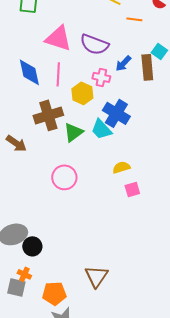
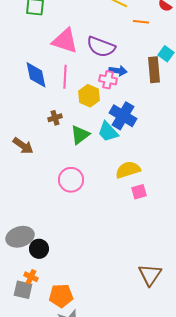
blue arrow: (123, 63) -> (118, 71), moved, turned -126
brown cross: (48, 115) -> (55, 118), size x0.5
yellow semicircle: (121, 167) -> (128, 170), size x1.4
brown triangle: (96, 276) -> (150, 275), moved

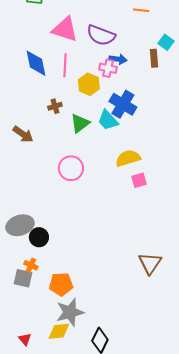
brown rectangle: (154, 70) -> (154, 58), size x0.7

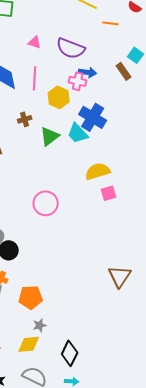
pink triangle: (65, 29) -> (35, 42), size x0.5
brown rectangle: (154, 58) -> (124, 71), turned -30
pink circle: (71, 168) -> (46, 203), moved
gray star: (70, 312) -> (40, 325), size x0.5

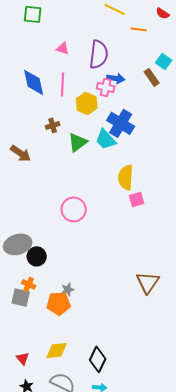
purple semicircle: (71, 48) -> (99, 54), turned -104
yellow semicircle: (98, 171) -> (126, 177), turned -70
gray star: (40, 325) -> (68, 289), moved

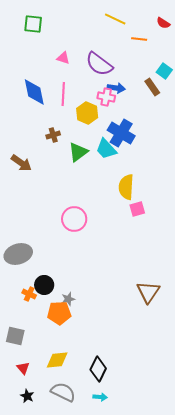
purple semicircle: (99, 54) -> (99, 64), turned 120
black circle: (37, 256) -> (44, 285), moved
gray square: (21, 297) -> (15, 336), moved

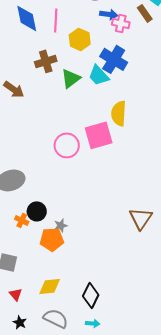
pink cross: (106, 97) -> (121, 23), moved
brown cross: (53, 135) -> (46, 61), size x1.5
pink square: (137, 209) -> (99, 135), moved, size x1.8

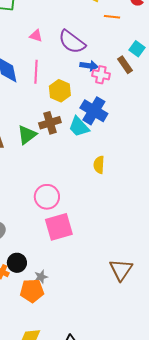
brown cross: (46, 61) -> (50, 123), moved
green triangle: (71, 78) -> (27, 135), moved
yellow semicircle: (119, 113) -> (99, 165), size x0.7
pink square: (99, 135) -> (59, 227), moved

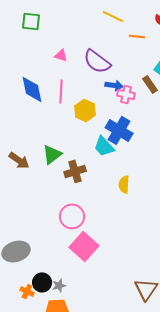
brown cross: (50, 123) -> (75, 171), moved
pink square: (59, 227) -> (84, 246), turned -32
gray star: (41, 277) -> (59, 285), moved

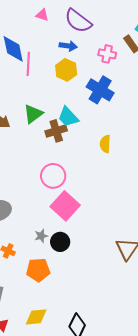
blue arrow: (114, 85) -> (68, 46), moved
pink line: (61, 91) -> (28, 64), moved
cyan trapezoid: (104, 146) -> (68, 117), moved
black circle: (42, 282) -> (60, 242), moved
gray star: (59, 285) -> (41, 236), moved

